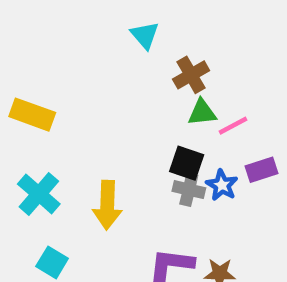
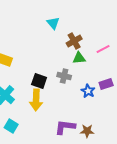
pink line: (233, 126) -> (103, 49), moved
black square: (187, 163) -> (39, 81), moved
gray cross: (189, 190) -> (64, 76), moved

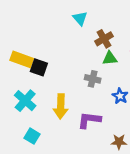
black square: (39, 81) -> (39, 67), moved
purple L-shape: (65, 127) -> (89, 120), moved

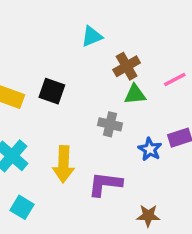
cyan triangle: (80, 18) -> (92, 36), turned 49
black square: (39, 67) -> (52, 91), moved

